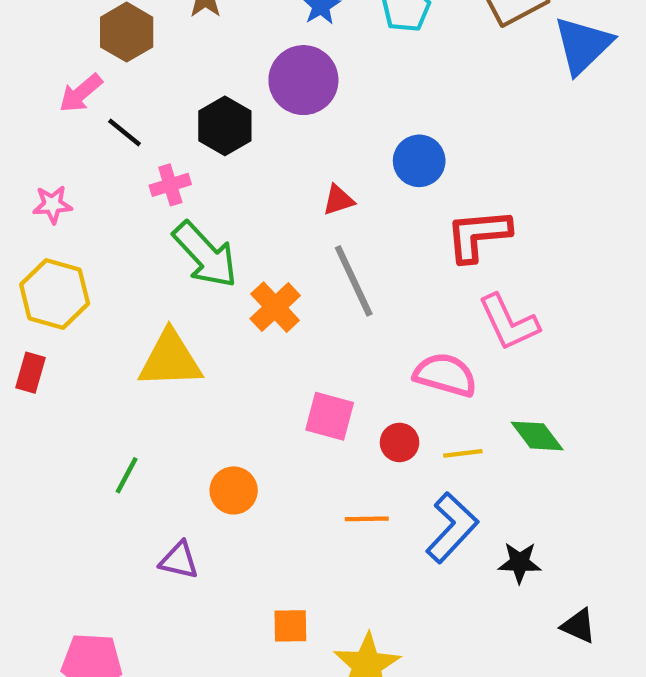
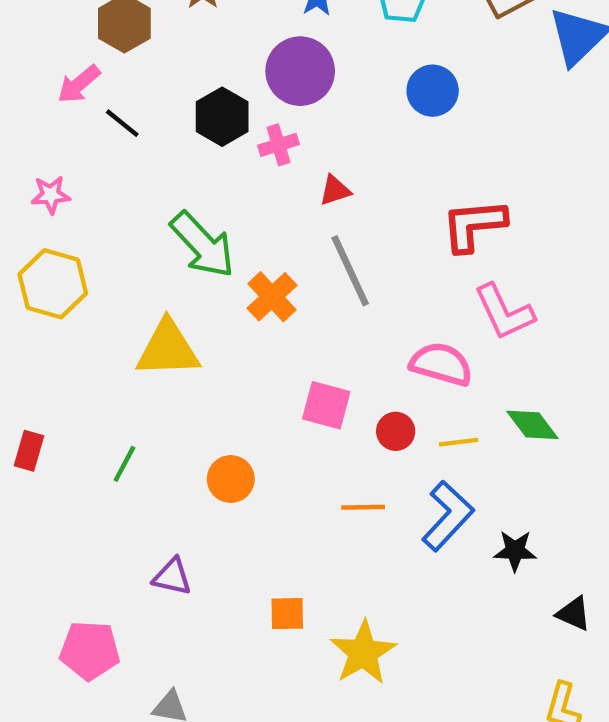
blue circle: (419, 161) -> (433, 91), moved
pink cross: (170, 185) -> (279, 145), moved
red rectangle: (31, 373) -> (29, 451), moved
purple triangle: (179, 560) -> (172, 577), moved

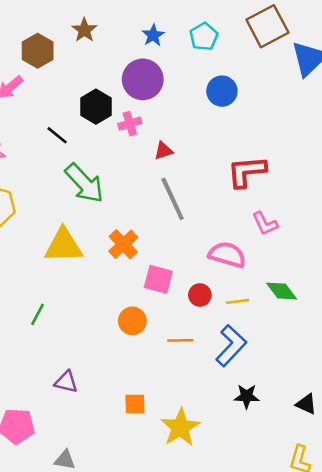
black line: (122, 123) -> (57, 135), moved
orange cross: (272, 297) -> (123, 244), moved
pink L-shape: (504, 312) -> (265, 224), size x0.7
orange circle: (231, 479) -> (132, 321), moved
black star: (515, 551) -> (247, 396), moved

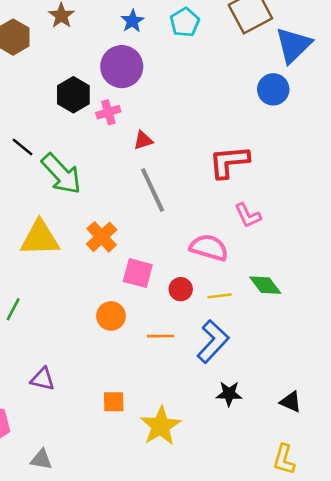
blue circle: (222, 91) -> (273, 89), moved
black line: (57, 135) -> (23, 147), moved

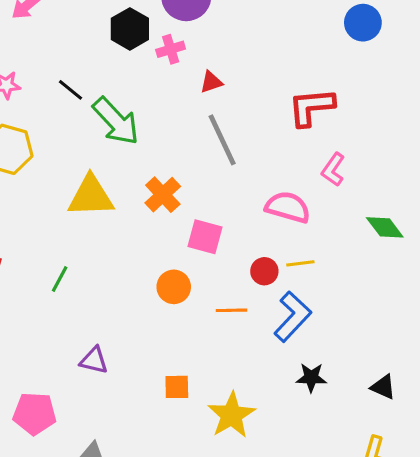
pink L-shape: (248, 215) -> (333, 170), turned 60
green diamond: (265, 285) -> (385, 227), moved
red circle: (181, 289) -> (264, 271), moved

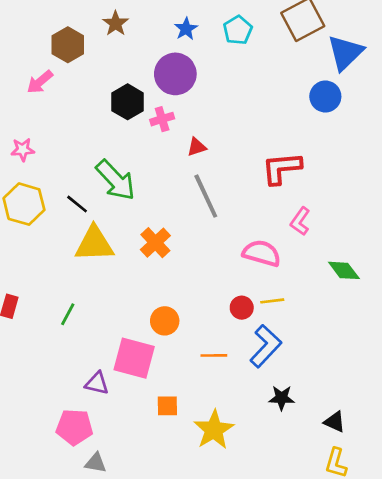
black line: (71, 90) -> (77, 204), moved
pink square: (205, 237) -> (134, 358), moved, size x1.4
orange line: (232, 310) -> (214, 355), moved
black triangle: (383, 387) -> (335, 422), moved
pink pentagon: (35, 413) -> (74, 427), moved

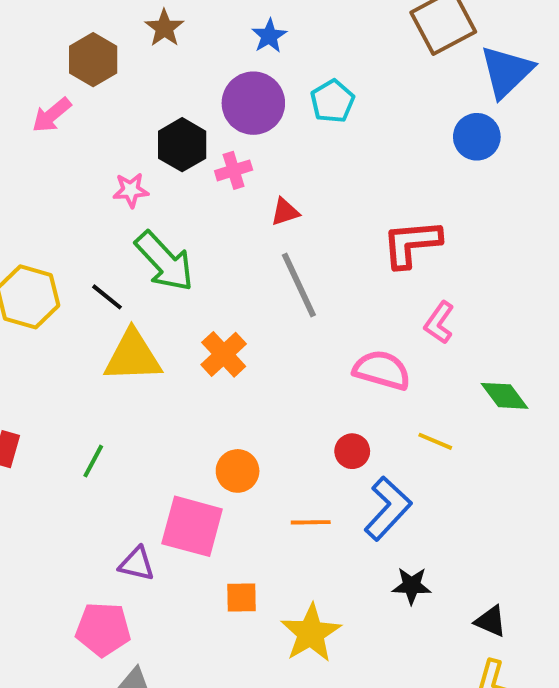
cyan pentagon: (238, 30) -> (332, 101), moved
pink star: (23, 150) -> (131, 190), moved
yellow line: (272, 301) -> (435, 441), moved, turned 30

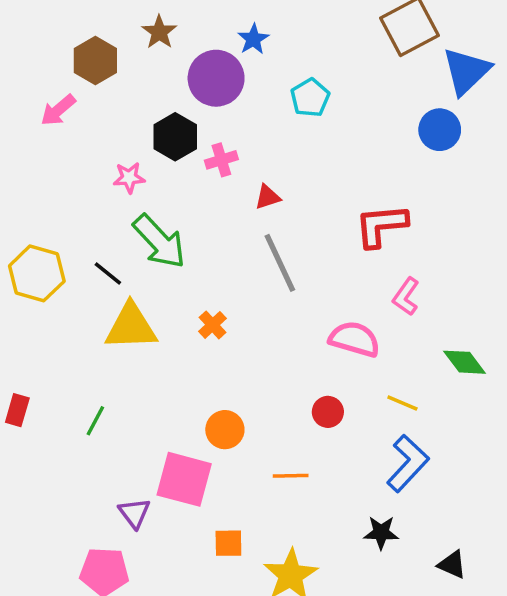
purple circle: (253, 103) -> (216, 78), moved
orange cross: (224, 354) -> (213, 325), size x0.7
blue L-shape: (388, 509) -> (408, 463), moved
purple triangle: (137, 564) -> (134, 513), turned 40

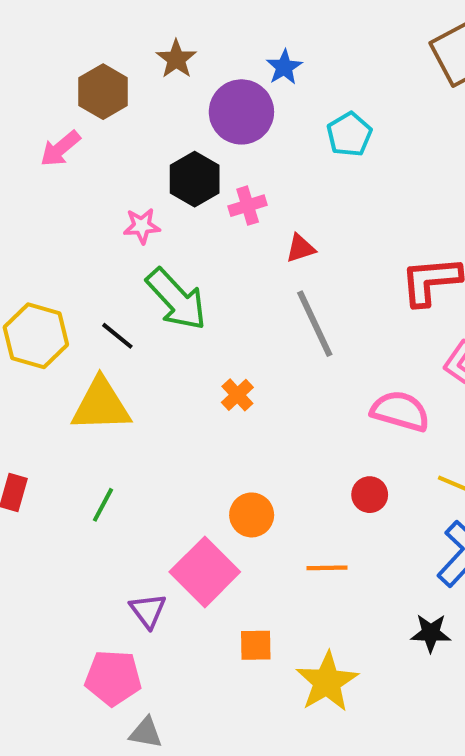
yellow triangle: (131, 327) -> (101, 405), moved
pink square: (184, 479) -> (205, 572), turned 30

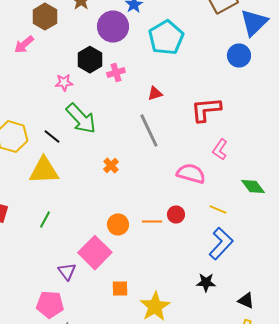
cyan pentagon: (349, 134) -> (166, 38), size x1.6
red triangle: (300, 248) -> (155, 94), moved
orange line: (327, 568) -> (152, 222), moved

